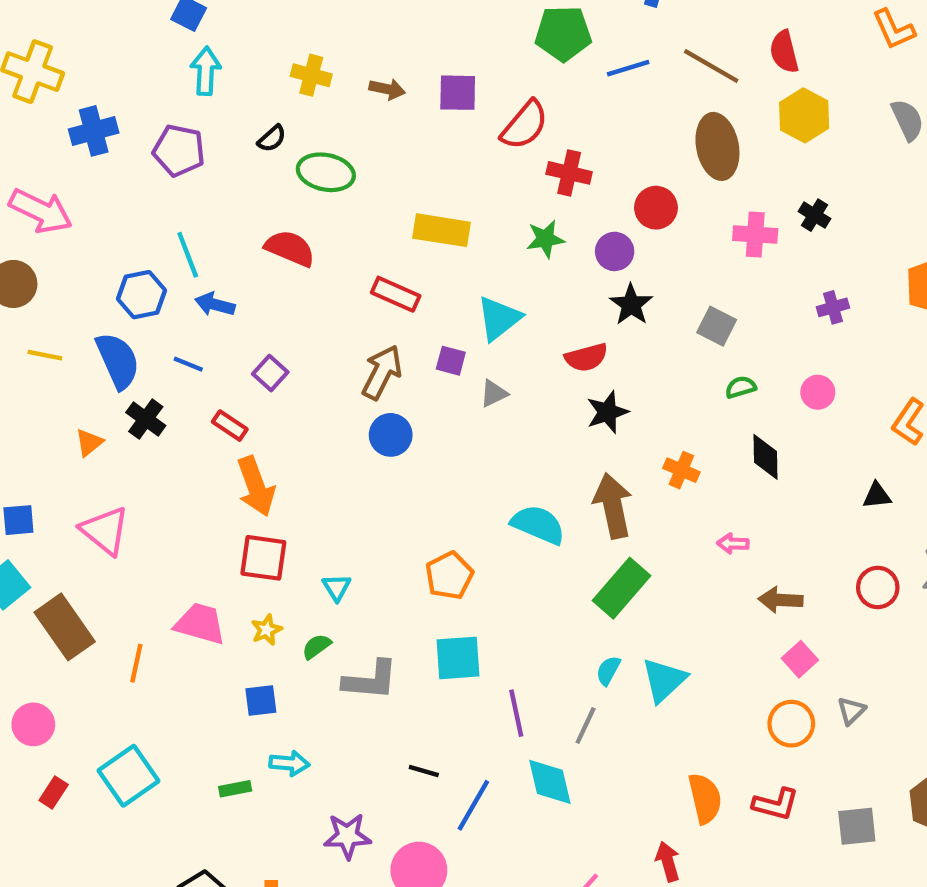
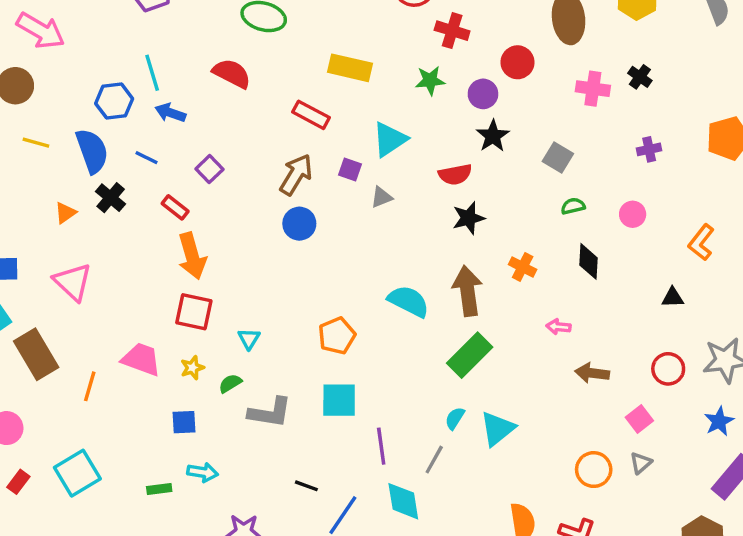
pink square: (800, 659) -> (639, 419), moved

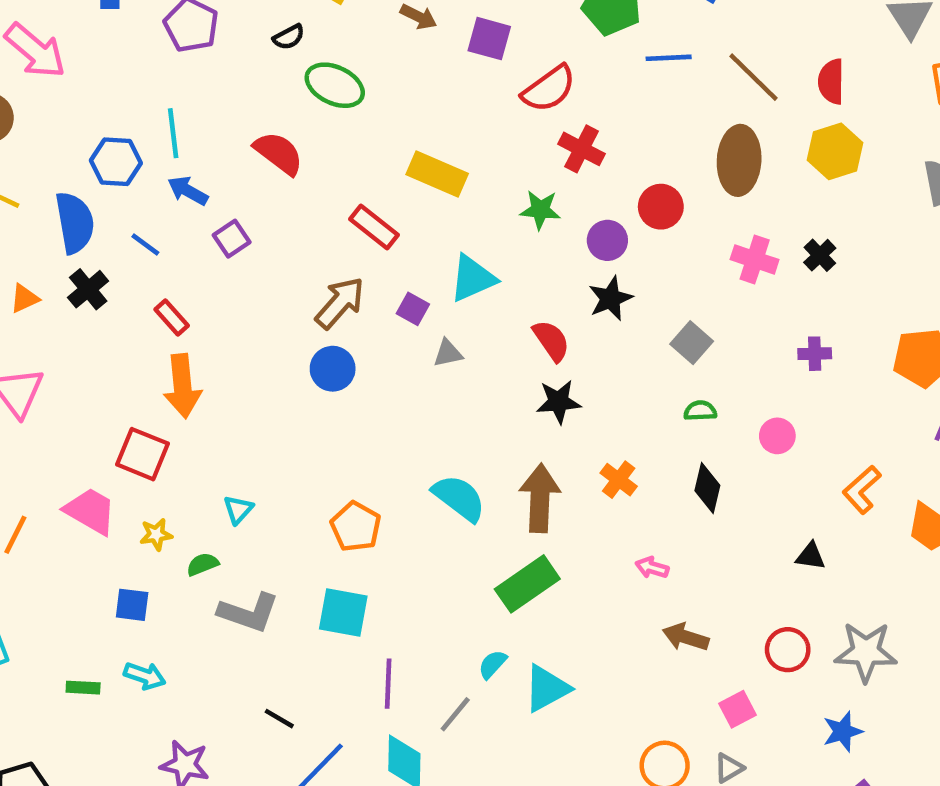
purple square: (209, 169) -> (232, 239), moved
red semicircle: (455, 174) -> (551, 341), turned -124
red square: (194, 312) -> (143, 454), moved
orange pentagon: (337, 336) -> (356, 527), turned -30

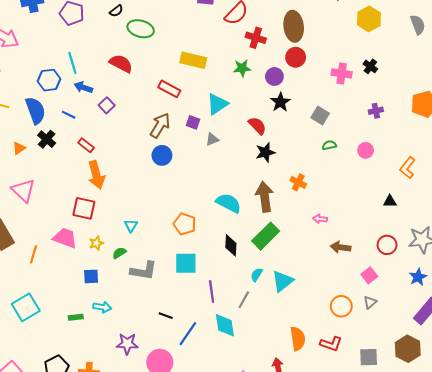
brown ellipse: (739, 160) -> (294, 26), moved
black diamond: (707, 488) -> (231, 245), moved

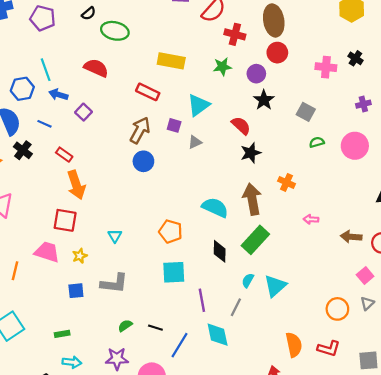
pink circle: (366, 150) -> (355, 146), size x1.6
brown arrow: (341, 247) -> (351, 237), moved
green semicircle: (119, 253) -> (125, 326), moved
gray L-shape: (144, 271) -> (114, 283), moved
cyan arrow: (102, 307) -> (72, 362), moved

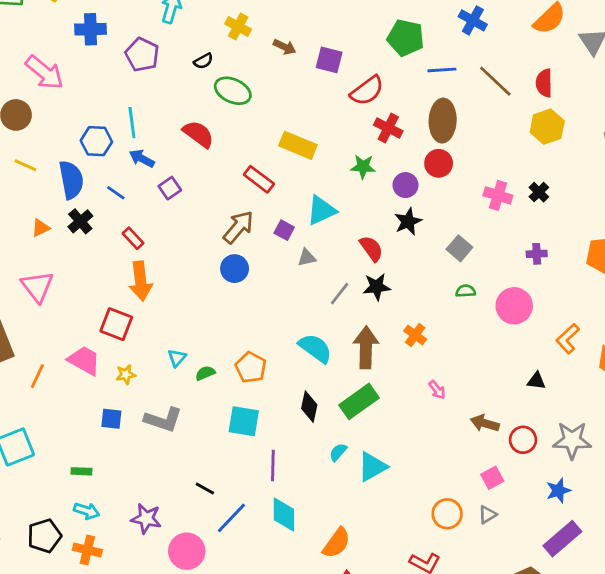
pink arrow: (311, 219) -> (437, 390), turned -144
gray line: (236, 307) -> (340, 294), moved
green semicircle: (125, 326) -> (205, 373), moved
orange semicircle: (294, 345) -> (337, 543), moved, turned 35

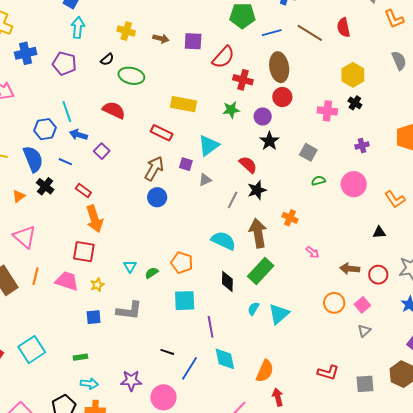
yellow hexagon: (547, 127) -> (353, 75), moved
orange L-shape: (568, 339) -> (395, 199), turned -70
orange line: (37, 376) -> (35, 276), moved
orange circle: (447, 514) -> (334, 303), moved

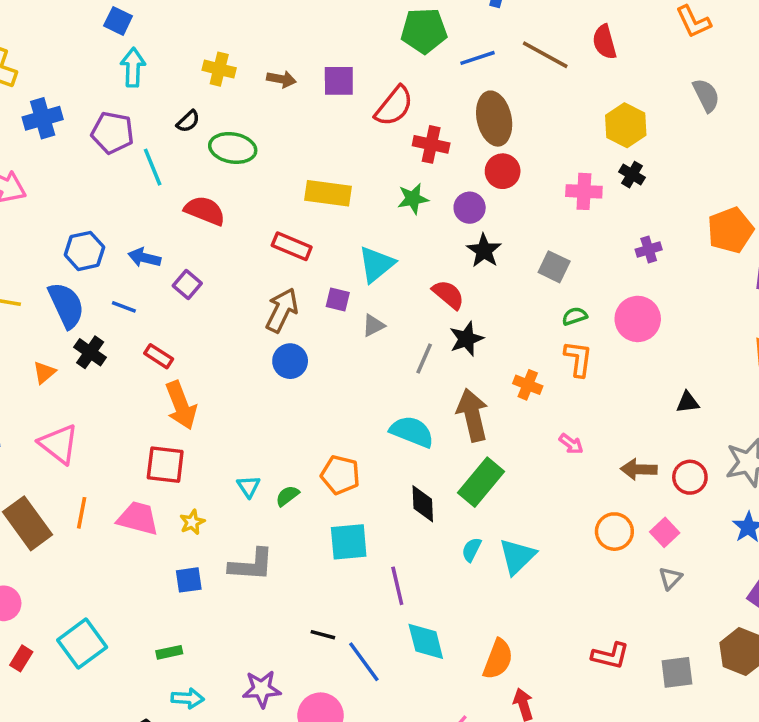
cyan line: (67, 111) -> (153, 167), moved
orange L-shape: (395, 199) -> (578, 359), moved, turned -135
blue line: (189, 368) -> (364, 662), turned -65

